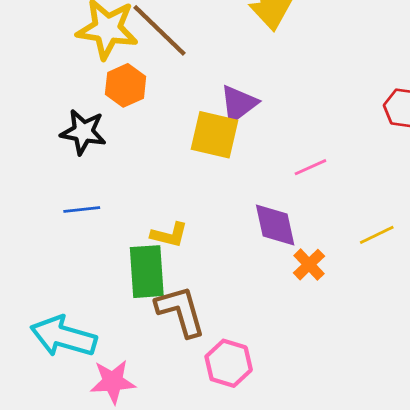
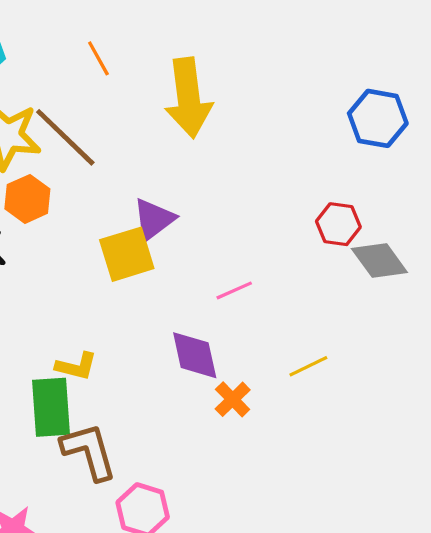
yellow square: (214, 135) -> (127, 254), turned -30

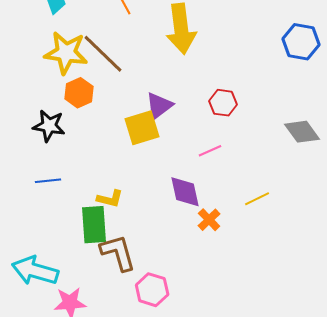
red hexagon: (338, 224) -> (223, 103), moved

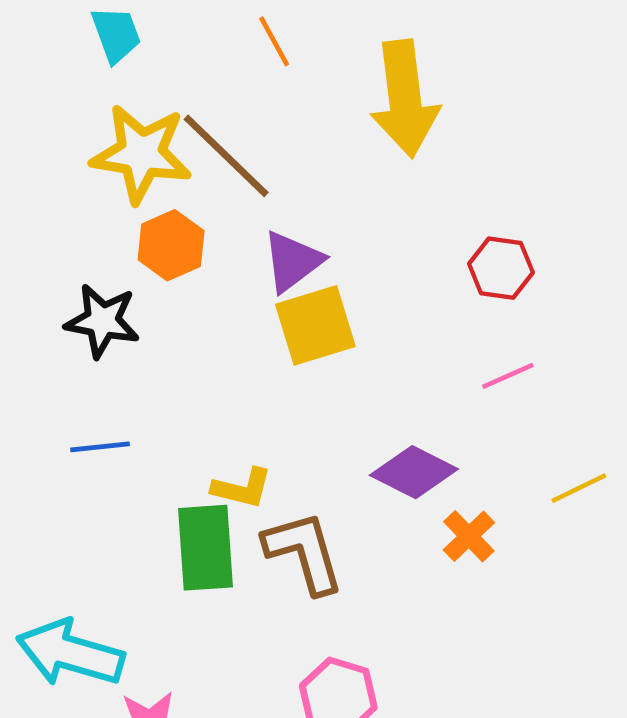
purple triangle: (159, 106) -> (292, 261), moved
pink line: (210, 151) -> (508, 376), moved
purple diamond: (185, 192) -> (414, 472), turned -51
brown L-shape: (118, 253) -> (304, 552), moved

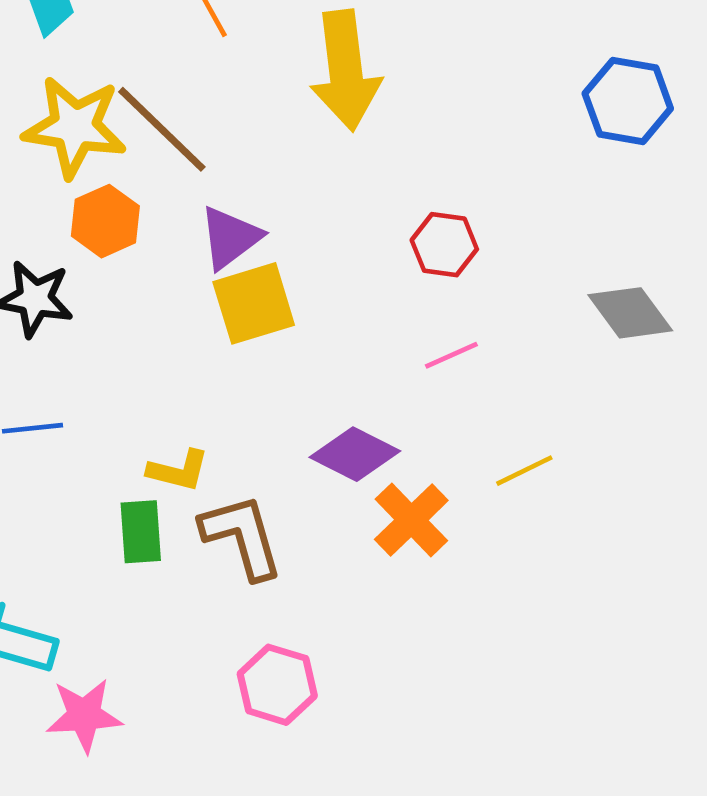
orange cross: (469, 536) -> (411, 520), size x1.4
green rectangle: (205, 548) -> (141, 532), size x0.7

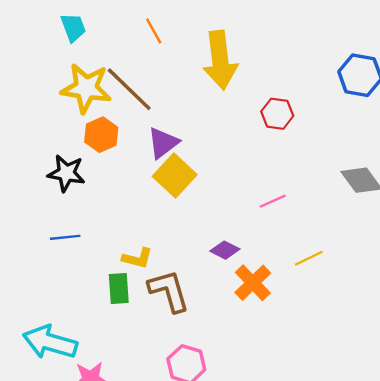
red hexagon: (444, 245) -> (277, 114), moved
yellow square: (254, 303) -> (175, 175), turned -30
purple diamond: (355, 454) -> (225, 250), size x0.7

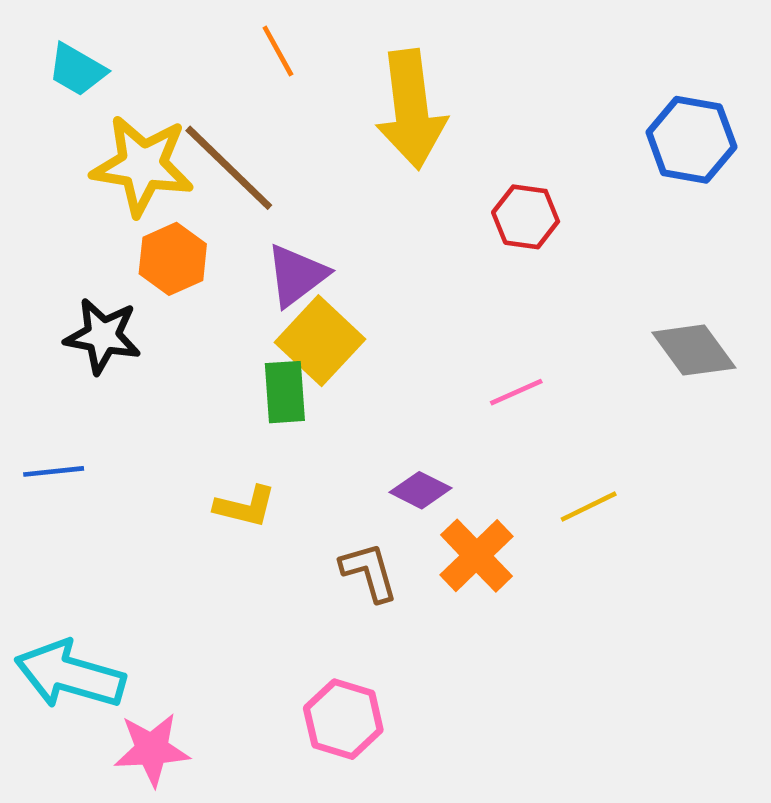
cyan trapezoid: (73, 27) -> (77, 70), moved, turned 140
blue line: (65, 237) -> (54, 471), moved
green rectangle: (119, 289) -> (285, 392), moved
brown L-shape: (169, 291) -> (369, 572), moved, size x0.7

